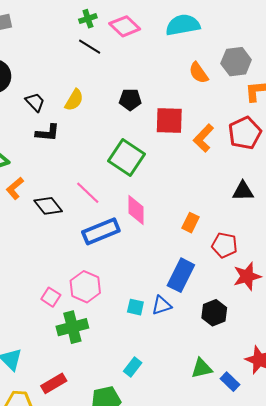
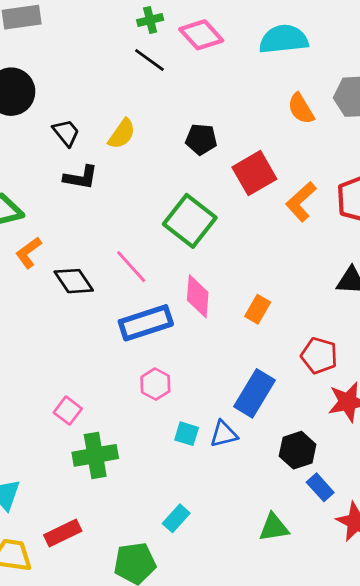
red square: (169, 120) -> (254, 173), turned -36
orange rectangle: (190, 223) -> (258, 309), moved
pink hexagon: (85, 287) -> (155, 384), moved, size x0.7
blue rectangle: (230, 382) -> (320, 487), moved

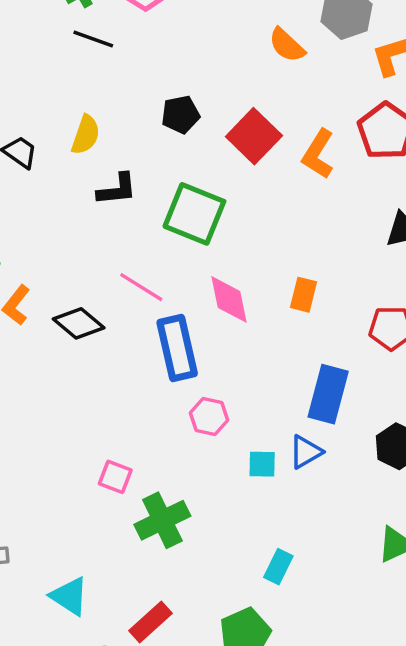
black L-shape: (81, 177) -> (117, 189), moved
blue rectangle: (146, 323) -> (177, 348), turned -69

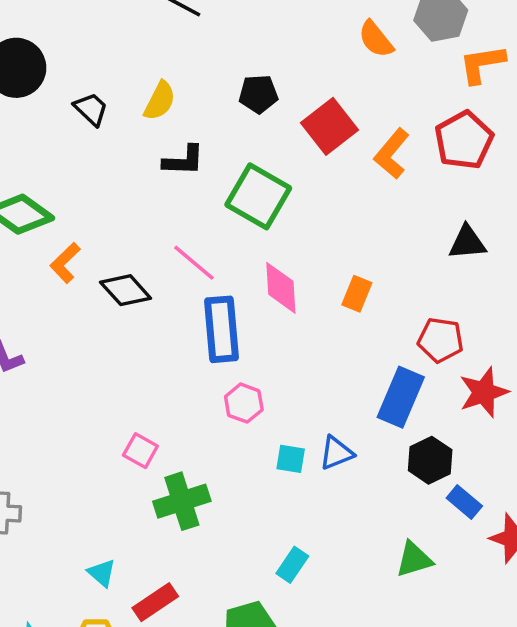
blue rectangle: (328, 394) -> (401, 397), moved
cyan triangle: (69, 596) -> (102, 573), moved, size x0.7

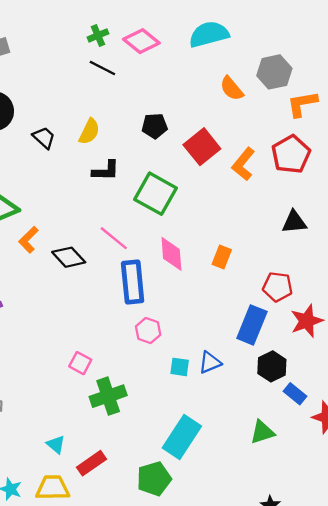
cyan rectangle: (292, 565) -> (182, 437), size x1.8

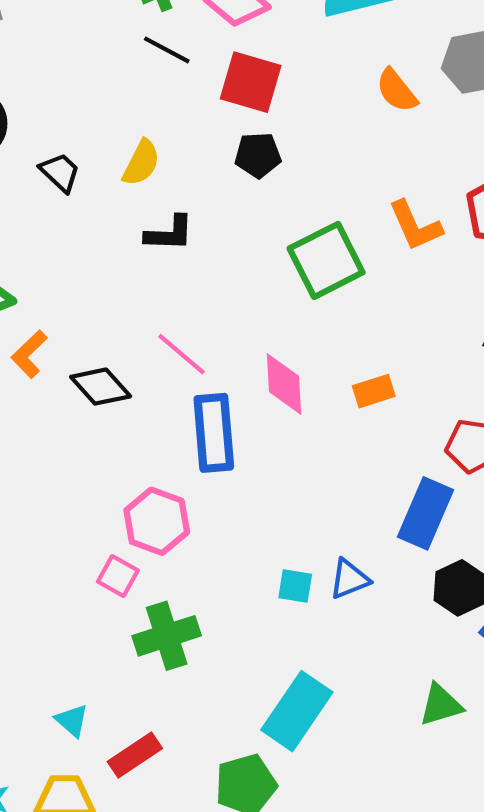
red square: (202, 147) -> (251, 82), moved, turned -36
orange L-shape: (243, 164) -> (415, 226), turned -64
green square: (156, 194) -> (326, 260), moved, turned 33
orange rectangle: (222, 257) -> (374, 391), turned 50
pink hexagon: (148, 331) -> (157, 521), moved, size x1.4

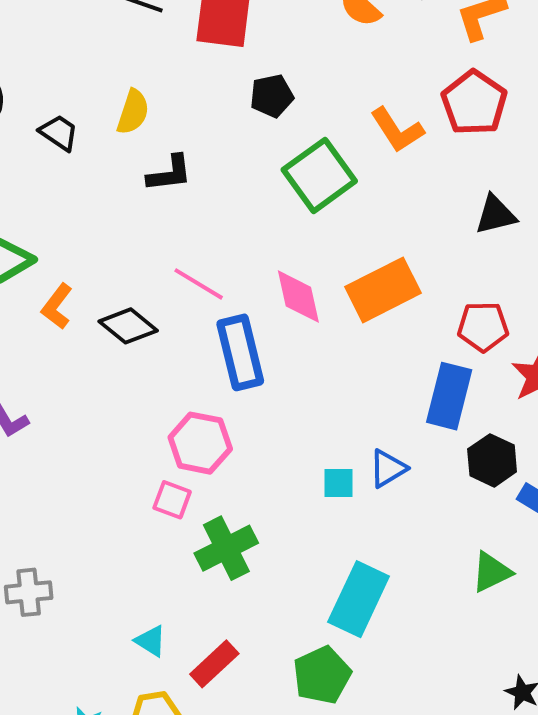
black pentagon: (258, 155) -> (272, 96), moved
orange rectangle: (374, 391) -> (383, 290), size x1.8

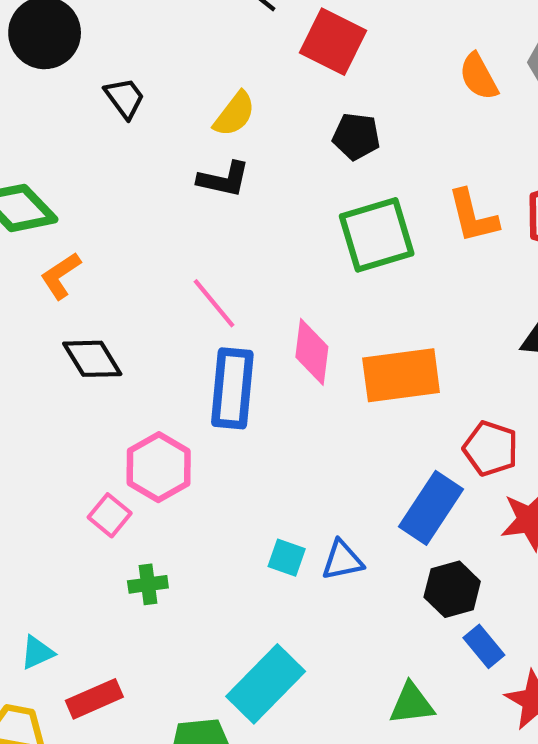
yellow semicircle: (133, 112) -> (234, 114), moved
black diamond: (128, 326) -> (92, 359), moved
green cross: (226, 548) -> (148, 584), size x0.6
cyan triangle: (151, 641) -> (37, 653), turned 44

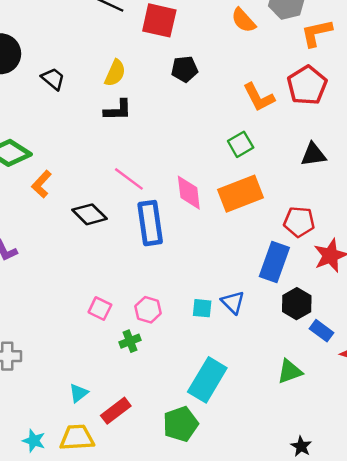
green square: (377, 235) -> (241, 144), moved, size x0.6
black diamond: (92, 359) -> (89, 214), moved
pink hexagon: (159, 467) -> (148, 310), moved, size x0.7
blue triangle: (342, 560) -> (233, 302), turned -50

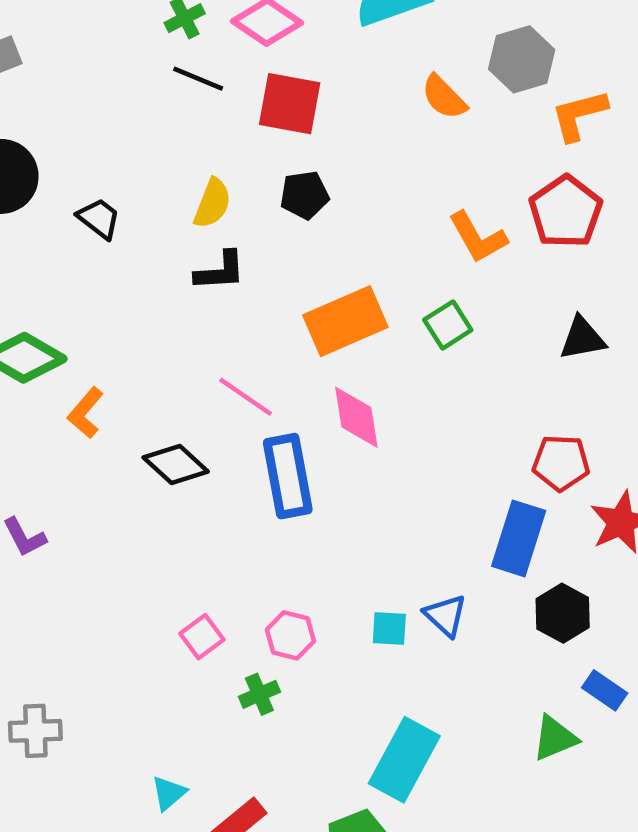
black pentagon: (185, 69) -> (304, 195), moved
orange rectangle: (241, 194) -> (345, 321), moved
pink square: (100, 308) -> (202, 637), turned 30
blue rectangle: (322, 331) -> (605, 690), moved

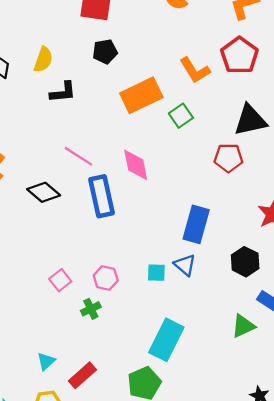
yellow semicircle: (212, 203) -> (43, 60), moved
orange rectangle: (345, 321) -> (141, 95), moved
black triangle: (582, 338) -> (250, 120), size x1.4
red pentagon: (561, 463) -> (228, 158), moved
blue rectangle: (519, 538) -> (196, 224), moved

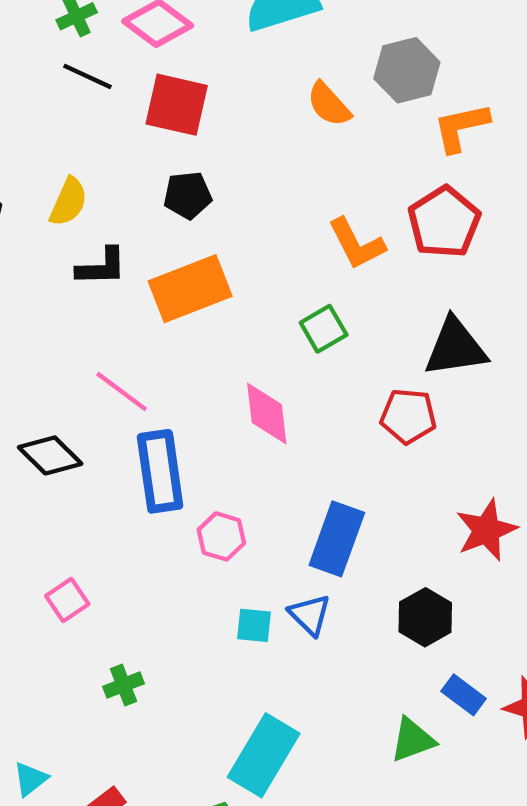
orange rectangle: (141, 95) -> (190, 289), moved
pink diamond: (136, 165) -> (267, 413), moved
pink hexagon: (106, 278) -> (221, 536), moved
pink square: (60, 280) -> (67, 600), moved

